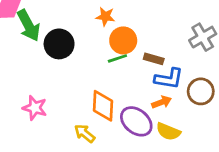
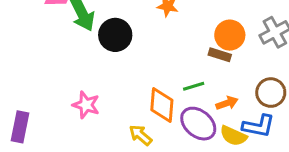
orange circle: (123, 40) -> (230, 35), moved
green line: (117, 58) -> (194, 86), moved
blue L-shape: (169, 79) -> (259, 126), moved

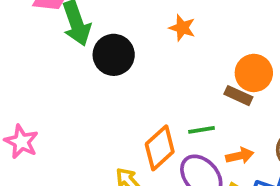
pink star: (86, 105) -> (21, 142), moved
orange diamond: (162, 105) -> (160, 148), turned 36

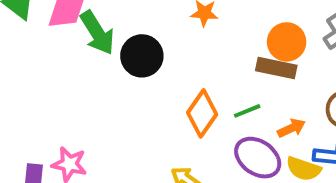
brown rectangle: (238, 96) -> (276, 68), size x1.4
orange diamond: (160, 148) -> (202, 113), moved

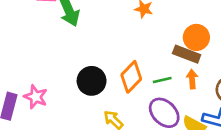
black circle: (142, 56) -> (92, 81), moved
orange arrow: (291, 128) -> (192, 79), moved, turned -78

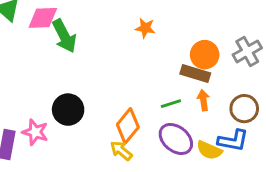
orange diamond: (131, 77) -> (128, 126), moved
black circle: (92, 81) -> (68, 110), moved

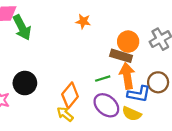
orange arrow: (203, 100) -> (127, 76), size x1.6
blue L-shape: (233, 141) -> (139, 94), moved

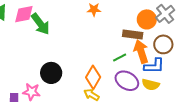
orange circle: (128, 42) -> (147, 19), moved
brown circle: (158, 82) -> (163, 44), moved

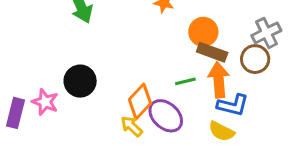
orange circle: (147, 19) -> (203, 32), moved
brown circle: (163, 44) -> (255, 59), moved
purple ellipse: (127, 81) -> (166, 116), moved

